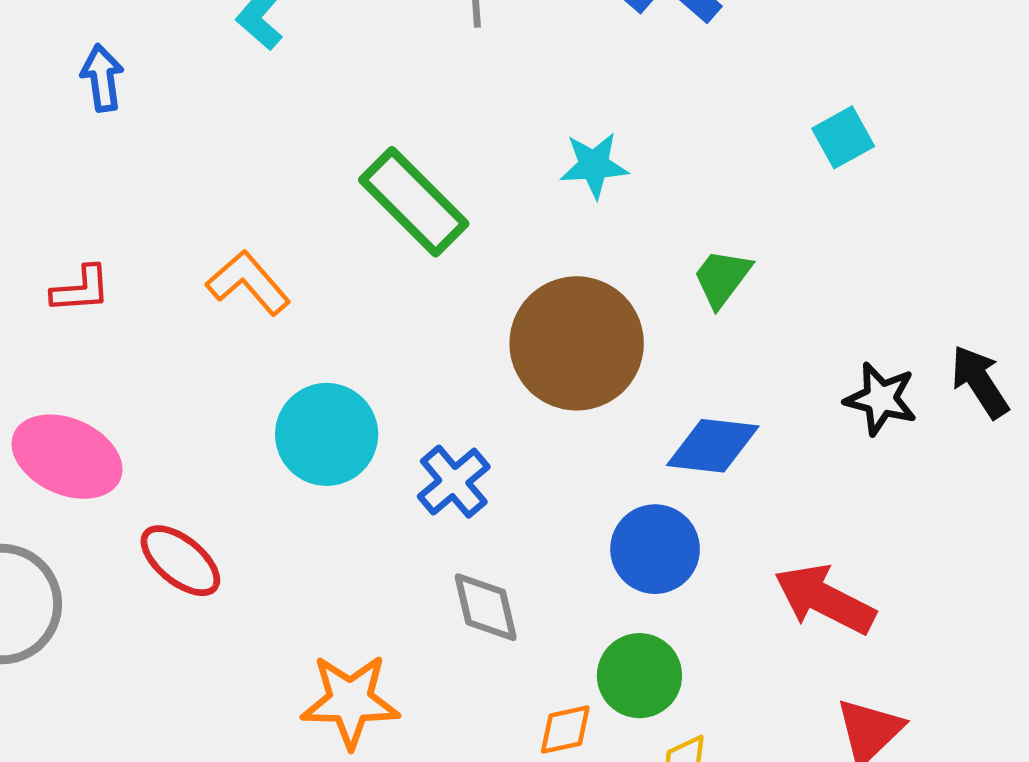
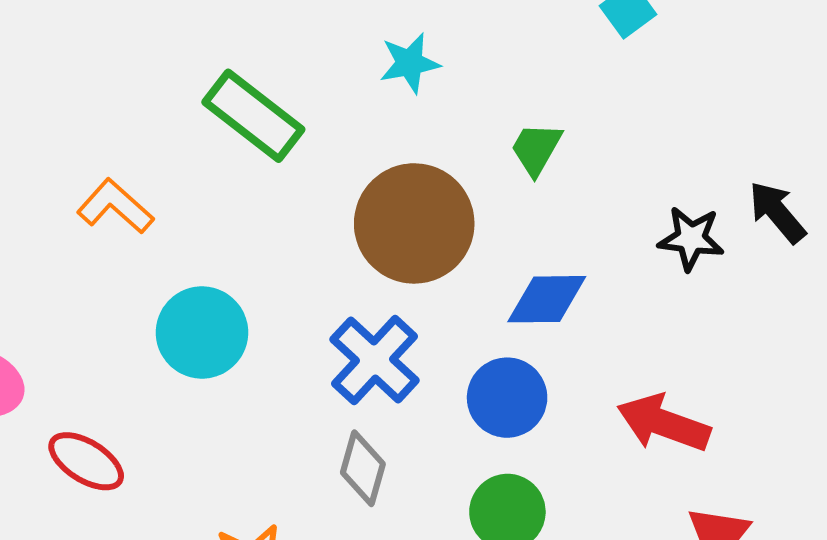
blue cross: (454, 482) -> (375, 360), moved, size x1.4
gray diamond: (486, 607) -> (363, 468), turned 36

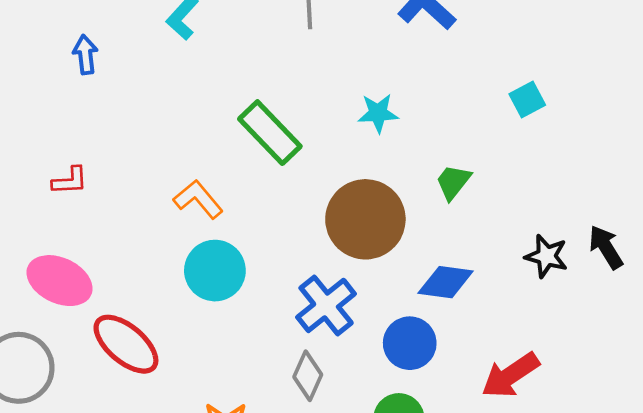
orange L-shape: (115, 206) -> (198, 199), moved
red arrow: (664, 423) -> (510, 375), turned -62
red ellipse: (86, 461) -> (126, 344), size x1.4

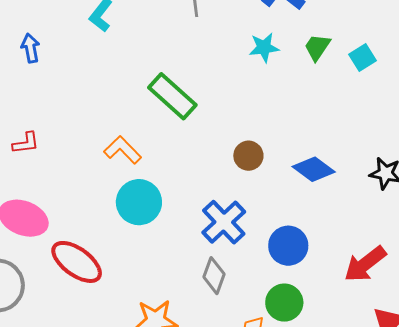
cyan star: (378, 113) -> (264, 47), moved
green trapezoid: (453, 182) -> (317, 47), moved
brown circle: (365, 219) -> (248, 156), size x0.5
blue diamond: (446, 282) -> (314, 169), moved, turned 33

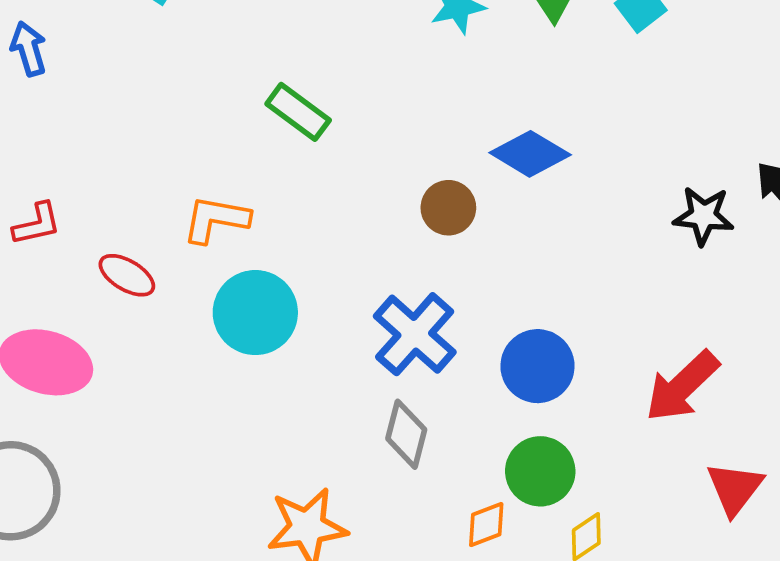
green rectangle: (172, 96) -> (298, 112), size x0.7
orange L-shape: (123, 150) -> (216, 219), turned -30
blue diamond: (314, 169) -> (530, 154), moved
red ellipse: (77, 262) -> (127, 275), moved, size x0.6

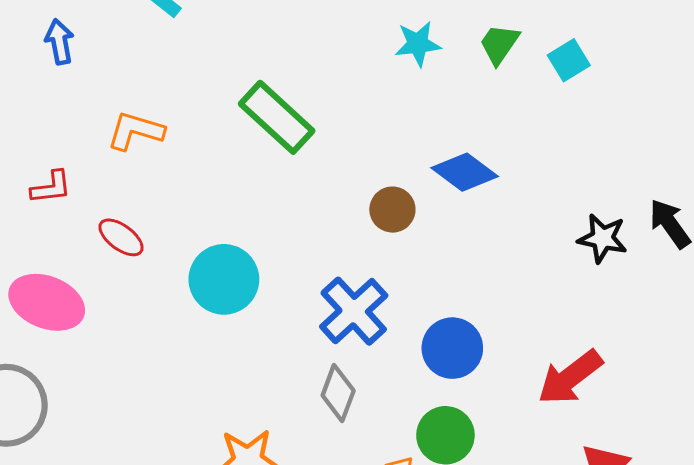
green rectangle: (298, 112) -> (277, 117), size x1.4
orange L-shape: (216, 219) -> (136, 131), moved

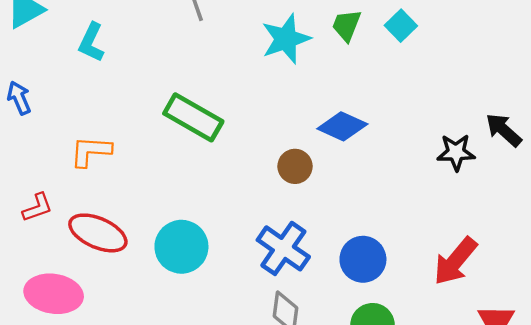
cyan star: (418, 44) -> (286, 39), size x1.4
red ellipse: (121, 237) -> (98, 233), size x1.6

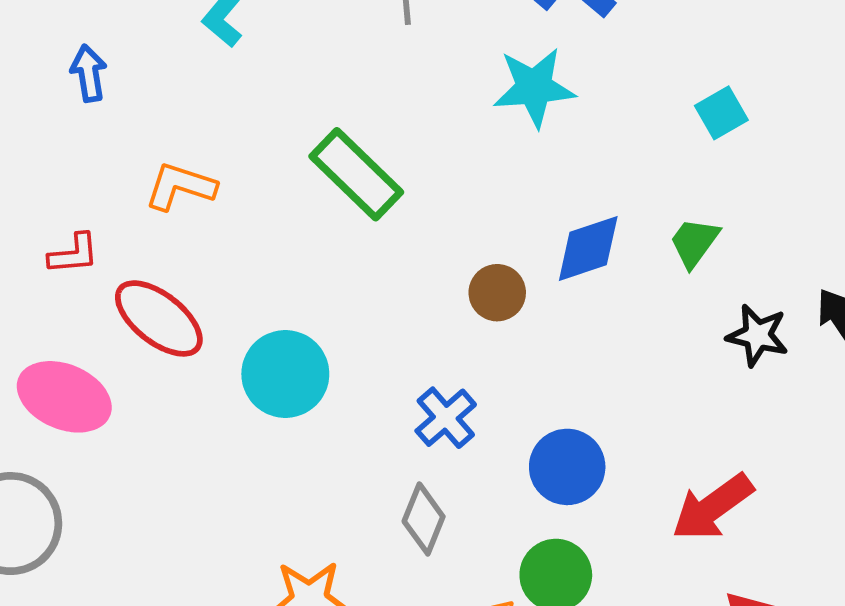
green trapezoid: (347, 25) -> (694, 242), moved
blue diamond: (342, 126) -> (588, 249), turned -57
blue cross: (283, 248) -> (446, 418), size x0.7

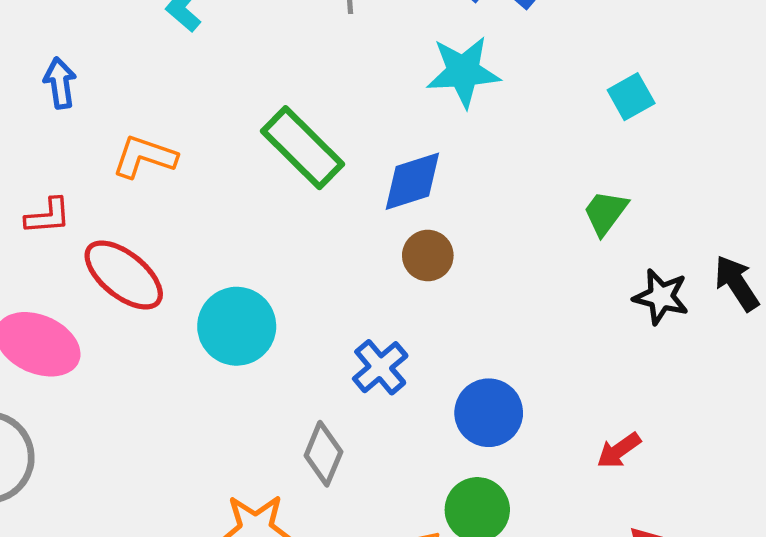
blue arrow: (89, 73) -> (60, 83), moved
blue diamond: (588, 249) -> (412, 181), moved
red arrow: (713, 507) -> (619, 450), size x0.6
gray diamond: (424, 519) -> (323, 454), moved

